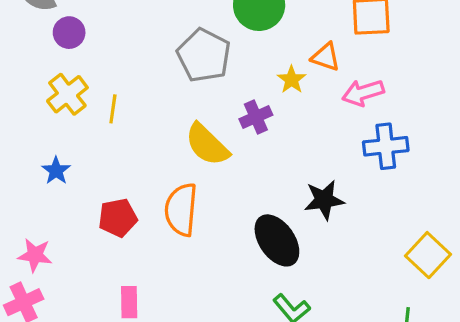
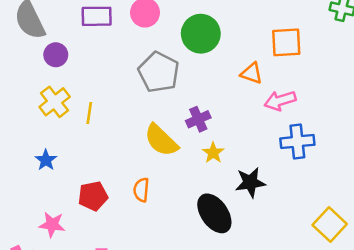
yellow star: (292, 80) -> (213, 153), moved
orange semicircle: (181, 210) -> (141, 190), size x0.6
pink star: (35, 255) -> (52, 225), moved

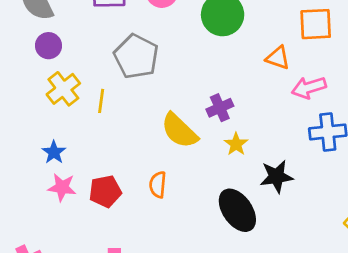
purple circle: (56, 55) -> (48, 46), moved
gray pentagon: (159, 72) -> (136, 56), moved
pink star: (52, 225) -> (62, 187), moved

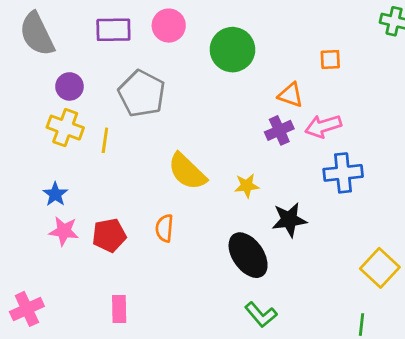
orange square: (316, 24) -> (330, 60), size x0.6
purple circle: (48, 46) -> (69, 86), moved
yellow cross: (63, 89) -> (65, 128), turned -32
purple cross: (220, 108) -> (279, 130), moved
yellow star: (236, 144) -> (247, 186), turned 30

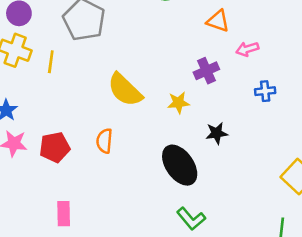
pink arrow: (323, 126) -> (247, 49), size x0.7
purple cross: (279, 130) -> (206, 71), moved
blue cross: (343, 173) -> (265, 91), size x0.6
black star: (289, 220) -> (217, 133), size x0.7

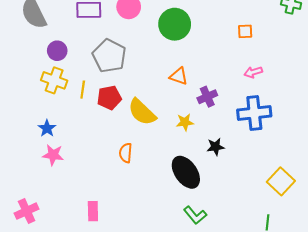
orange triangle: (218, 21) -> (179, 76), moved
pink arrow: (247, 49) -> (253, 72), moved
blue cross: (265, 91) -> (254, 113), size x2.0
red pentagon: (55, 147) -> (109, 98), moved

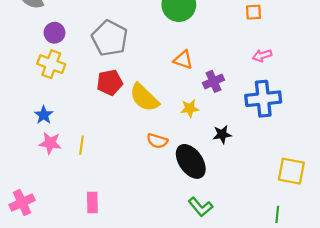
yellow line: (83, 90) -> (82, 145), moved
orange semicircle: (126, 153) -> (157, 141), moved, turned -78
yellow square: (281, 181) -> (291, 171), turned -32

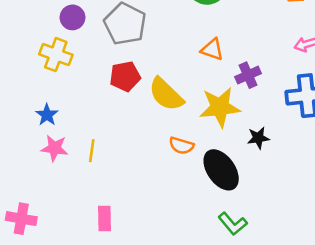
purple circle: (54, 33) -> (73, 17), moved
yellow star: (190, 108) -> (220, 107), size x1.8
pink cross: (22, 203) -> (21, 219), turned 35

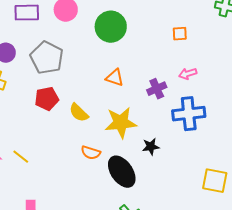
purple cross: (248, 75) -> (157, 89), moved
yellow semicircle: (166, 94) -> (79, 113), size x0.7
yellow line: (92, 151) -> (21, 157), turned -60

